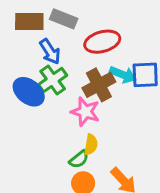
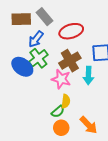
gray rectangle: (64, 19) -> (45, 17), turned 30
blue arrow: (50, 52) -> (36, 39), turned 72
cyan arrow: (123, 75) -> (88, 75), moved, turned 72

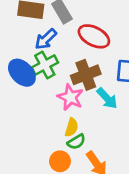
red ellipse: (71, 31) -> (94, 36), turned 35
cyan arrow: (88, 75) -> (107, 98), turned -54
green semicircle: (58, 112) -> (76, 142), moved

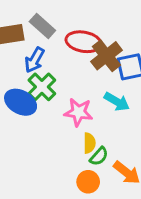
brown cross: (86, 75) -> (106, 56), moved

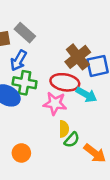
red ellipse: (83, 42) -> (65, 82), moved
green cross: (42, 87) -> (25, 83), turned -35
orange circle: (88, 182) -> (21, 153), moved

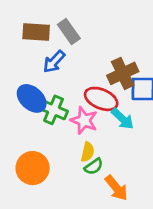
green cross: (25, 83) -> (54, 110), moved
orange circle: (21, 153) -> (33, 168), size x1.5

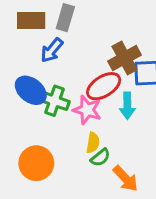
gray rectangle: (69, 31) -> (65, 18), turned 55
red ellipse: (101, 99) -> (104, 86), turned -52
cyan arrow: (122, 119) -> (127, 106), turned 50

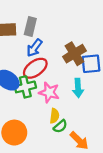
blue arrow: (52, 50) -> (34, 48), moved
red ellipse: (104, 86) -> (35, 68), moved
green cross: (54, 101) -> (25, 87), turned -30

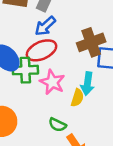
yellow semicircle: (54, 116) -> (77, 98), moved
green semicircle: (60, 126) -> (57, 125), turned 56

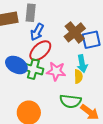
green cross: (25, 70) -> (33, 69), turned 36
green semicircle: (57, 125) -> (70, 101), size x1.5

